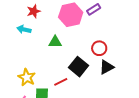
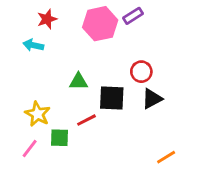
green triangle: (55, 42) -> (78, 82), moved
black square: (79, 67) -> (112, 98), turned -36

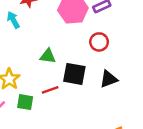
cyan arrow: (33, 45) -> (13, 20), turned 42
red circle: (141, 72) -> (99, 42), moved

